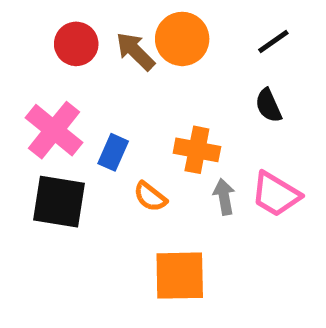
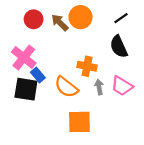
black semicircle: (268, 105) -> (119, 47), size x1.5
blue rectangle: (113, 152) -> (38, 75), moved, turned -64
orange semicircle: (150, 197) -> (66, 87), size x1.6

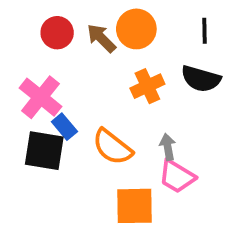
black line: (121, 18) -> (205, 31), turned -56
black semicircle: (119, 47) -> (201, 79), turned -50
orange cross: (87, 66) -> (147, 86), moved, turned -36
pink trapezoid: (122, 86) -> (177, 176), moved

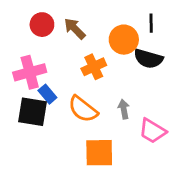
orange circle: (136, 29) -> (124, 40), moved
orange cross: (147, 86) -> (94, 67), moved
pink cross: (41, 97) -> (30, 72), turned 36
pink trapezoid: (177, 176) -> (152, 131), moved

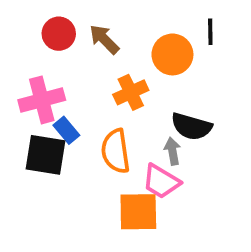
black semicircle: (148, 59) -> (191, 126), moved
orange semicircle: (83, 109) -> (116, 151), turned 44
pink trapezoid: (152, 131) -> (161, 181), moved

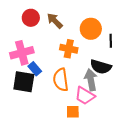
black line: (210, 32) -> (111, 41), moved
orange cross: (131, 92) -> (69, 49), turned 36
gray arrow: (172, 151) -> (91, 80), size x1.5
orange square: (138, 212) -> (73, 112), size x0.6

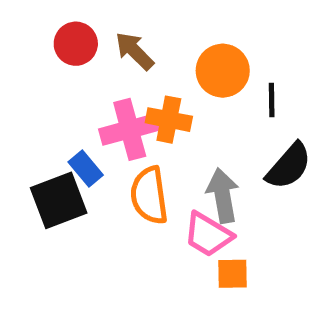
pink cross: (22, 53) -> (130, 129), moved
black semicircle: (101, 67) -> (289, 166), moved, turned -65
black square: (24, 82) -> (59, 200), turned -30
orange square: (73, 112) -> (232, 274), moved

